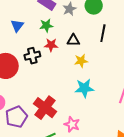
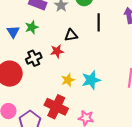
green star: (46, 26) -> (32, 27), moved
red star: (51, 45) -> (57, 51), moved
yellow star: (81, 61) -> (68, 80), moved

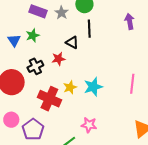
black line: (99, 22) -> (89, 29), moved
black triangle: (71, 35) -> (72, 42), turned 40
red cross: (56, 107) -> (49, 99), moved

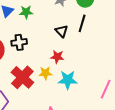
red star: (58, 59) -> (57, 57), moved

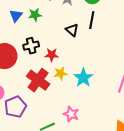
red star: (57, 57) -> (52, 55), moved
cyan star: (68, 80) -> (83, 78), turned -30

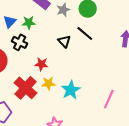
black line: (92, 20) -> (85, 33), turned -66
black cross: (31, 46) -> (20, 42), moved, turned 35

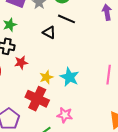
red star: (41, 64) -> (21, 63), moved
red cross: (26, 88) -> (37, 99), moved

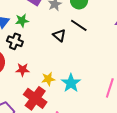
red star: (21, 63) -> (23, 70), moved

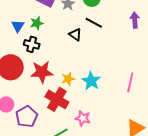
red star: (23, 70) -> (42, 72), size x1.6

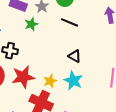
green star: (37, 23) -> (31, 24), moved
black triangle: (75, 35) -> (75, 56), moved

